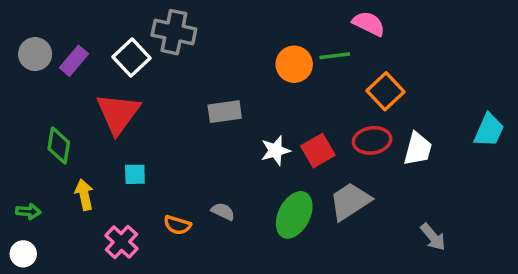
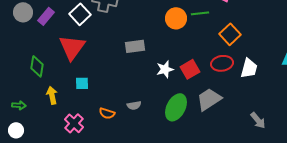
gray semicircle: (223, 212) -> (134, 105), turned 144

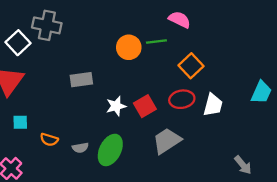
green ellipse: (176, 107) -> (110, 150), moved
orange semicircle: (107, 113) -> (49, 140), moved
gray arrow: (258, 120) -> (243, 165), moved

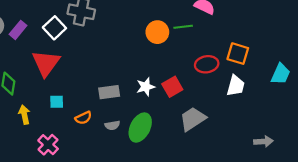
orange square: (191, 66) -> (238, 54), moved, turned -30
gray rectangle: (81, 80) -> (109, 92), moved
red ellipse: (182, 99) -> (207, 64), moved
orange semicircle: (49, 140) -> (83, 118), turned -42
gray arrow: (243, 165) -> (263, 141), turned -54

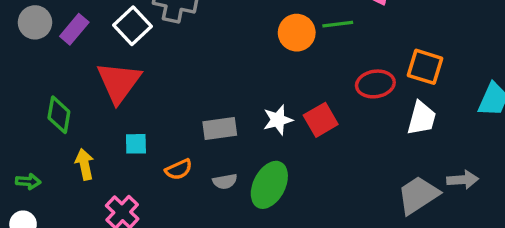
gray trapezoid: (193, 119) -> (418, 195), moved
gray arrow: (263, 141) -> (463, 180), moved

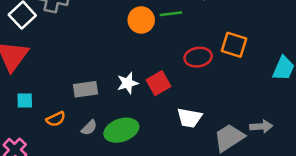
white trapezoid: (422, 118) -> (189, 118), moved, turned 85
gray semicircle: (225, 181) -> (89, 128), turned -35
green ellipse: (269, 185) -> (121, 130), turned 44

